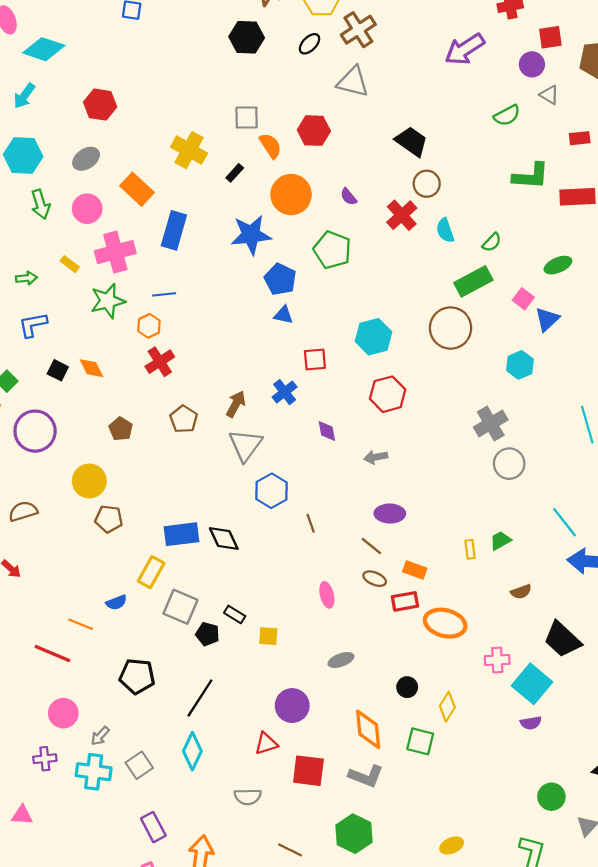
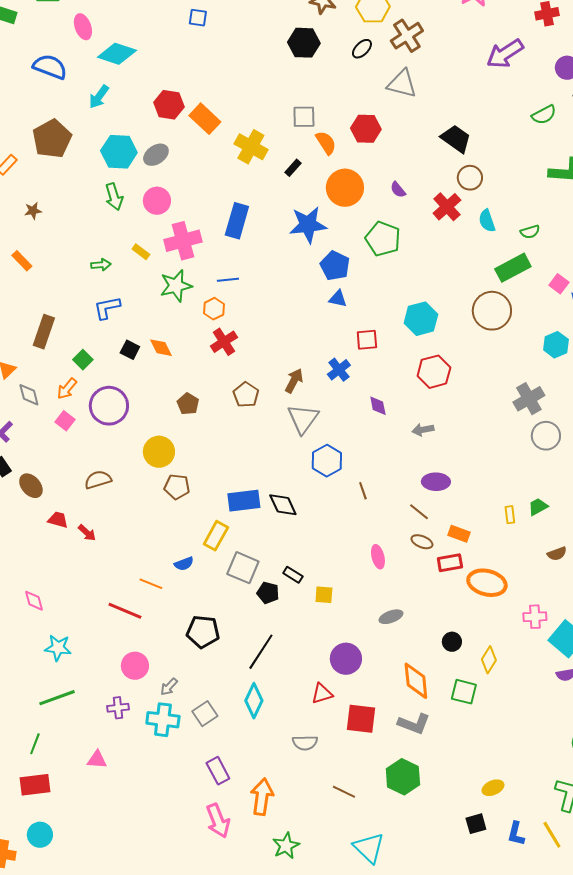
cyan hexagon: (23, 156) -> (119, 152), moved
orange rectangle: (137, 189) -> (205, 119), moved
green semicircle: (492, 242) -> (530, 232), turned 30

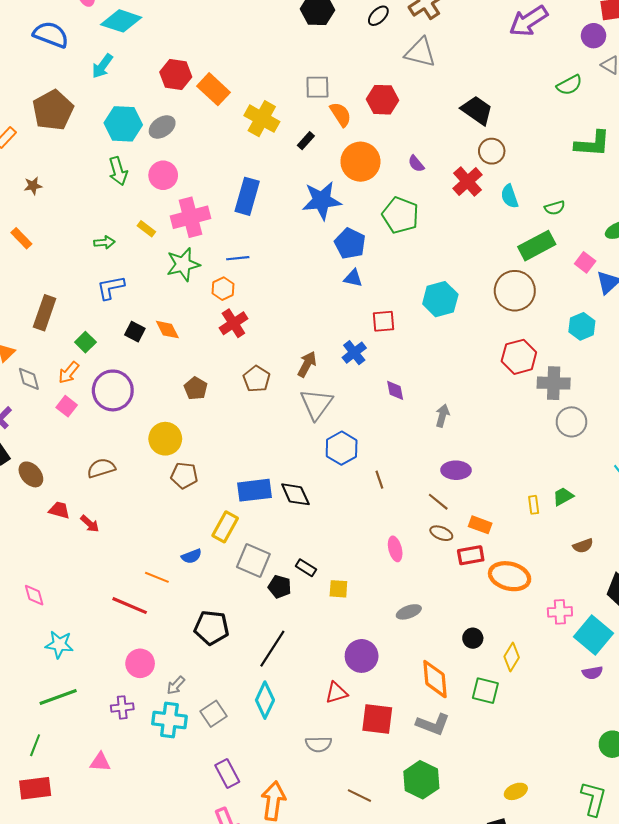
red hexagon: (434, 372) -> (519, 357), moved
gray cross: (529, 399) -> (554, 383), turned 32
gray arrow: (423, 430) -> (442, 416), turned 115

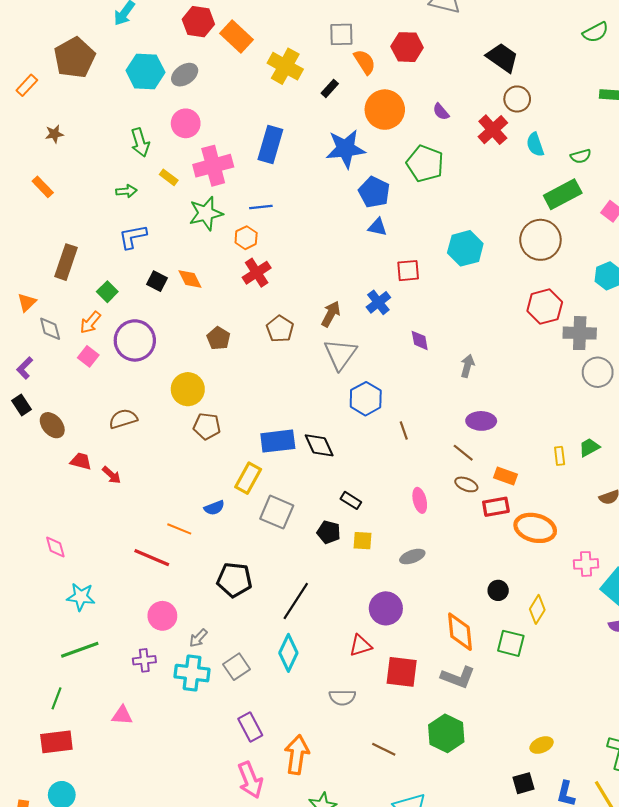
green arrow: (118, 171) -> (140, 142), moved
black rectangle: (306, 568) -> (351, 500), moved
black pentagon: (280, 587) -> (329, 532), moved
gray ellipse: (409, 612) -> (412, 557), moved

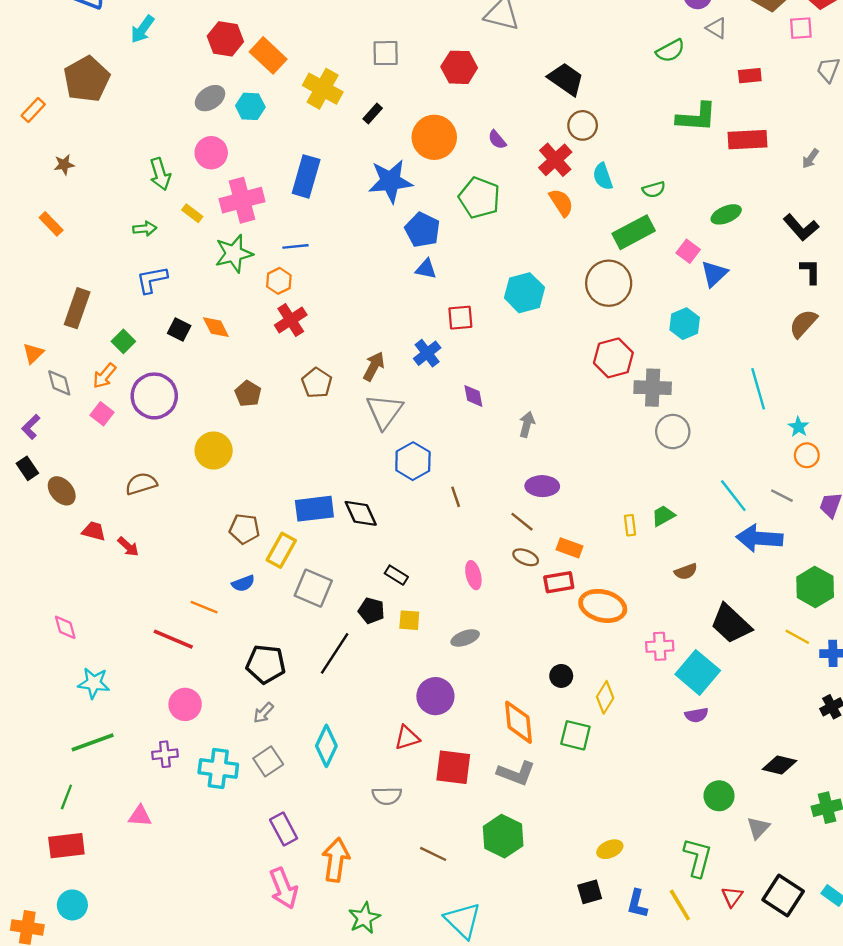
orange semicircle: (365, 62) -> (561, 203), moved
cyan hexagon: (145, 71) -> (250, 106), moved, size x0.7
brown pentagon: (207, 426) -> (244, 529), moved
black line: (296, 601) -> (335, 653), moved
gray arrow: (198, 638) -> (263, 713), moved

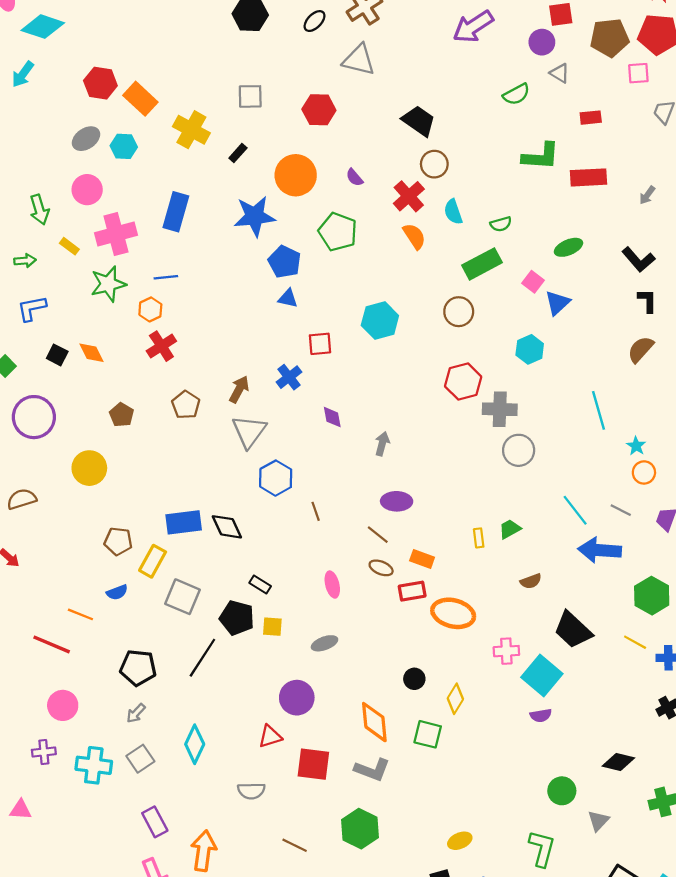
brown circle: (609, 283) -> (459, 312), size x0.7
black pentagon: (371, 611) -> (237, 618), size x1.4

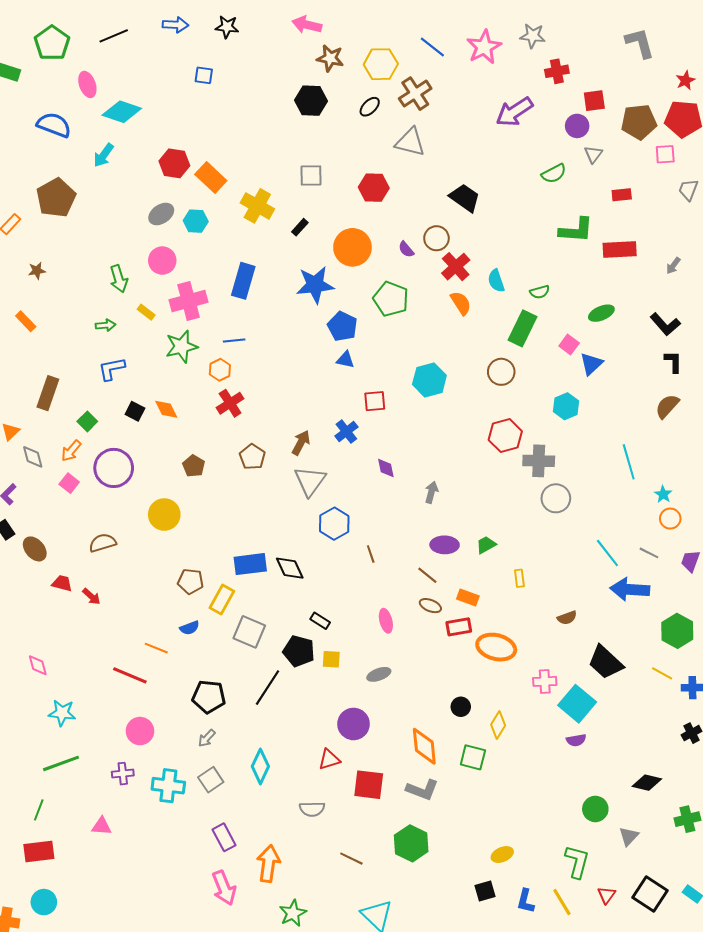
gray triangle: (560, 73) -> (593, 154), turned 36
brown circle: (434, 164) -> (436, 238), moved
green rectangle: (482, 264) -> (522, 328), turned -36
green trapezoid: (510, 529) -> (486, 545), moved

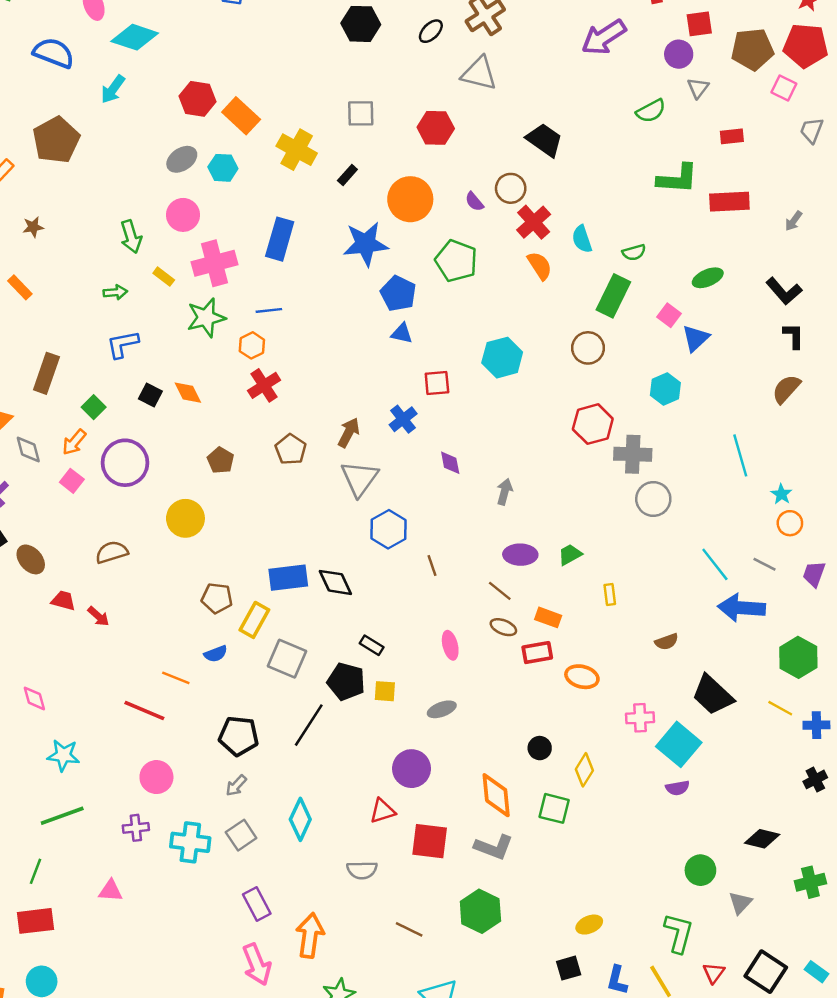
pink square: (665, 154) -> (784, 88), turned 30
orange ellipse: (496, 647) -> (582, 677), size x0.7

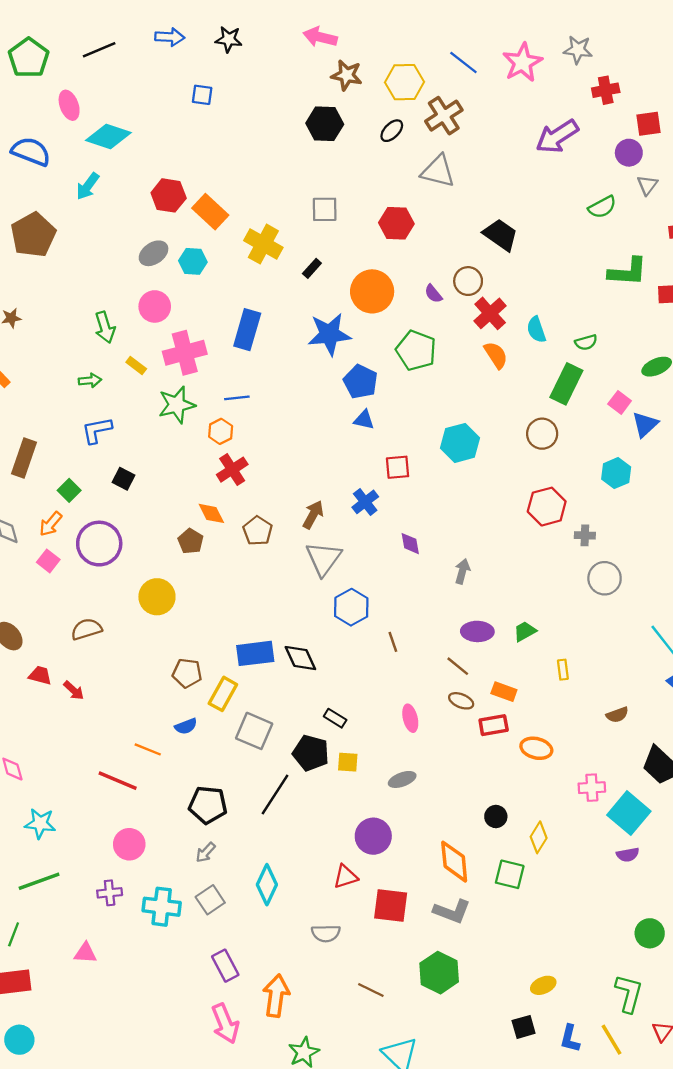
orange diamond: (188, 393) -> (211, 513), moved
gray cross: (633, 454) -> (585, 535), size x0.6

